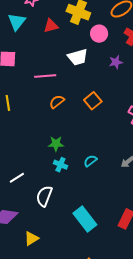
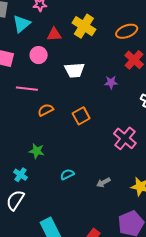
pink circle: (99, 34) -> (39, 55), moved
pink line: (45, 76) -> (27, 89), moved
cyan cross: (60, 165) -> (21, 175), moved

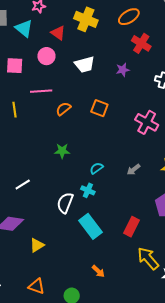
cyan triangle: (21, 24) -> (24, 28), turned -30
red triangle: (54, 34) -> (58, 33), turned 49
orange square: (81, 116) -> (99, 108), turned -30
cyan cross: (21, 175) -> (88, 190), moved
white semicircle: (15, 200) -> (65, 203), moved

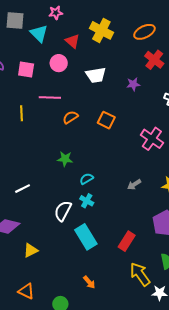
cyan semicircle: (96, 168) -> (86, 179), moved

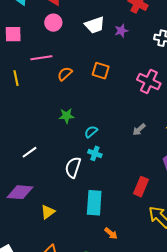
pink circle: (59, 63) -> (53, 23), moved
white trapezoid: (96, 75) -> (95, 25), moved
cyan rectangle: (86, 237) -> (94, 203), moved, turned 45

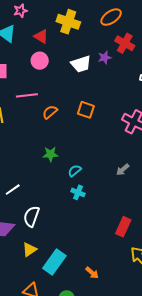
purple star: (121, 31) -> (105, 58), moved
white semicircle: (73, 167) -> (31, 216), moved
cyan rectangle: (94, 203) -> (54, 262), moved, turned 30

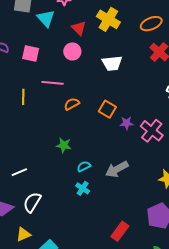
purple star: (105, 58) -> (127, 123), moved
gray arrow: (123, 170) -> (117, 169), moved, size x1.6

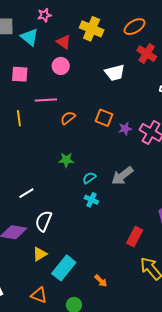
white trapezoid: (112, 63) -> (115, 73), moved

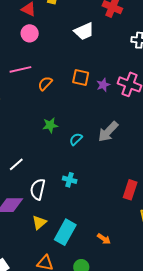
cyan cross: (91, 200) -> (70, 180), moved

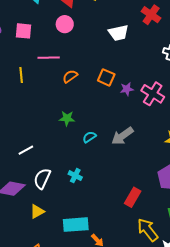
cyan rectangle: (65, 232) -> (76, 225), moved, turned 45

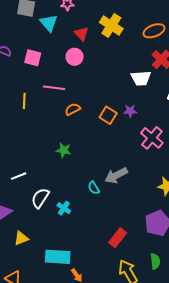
white trapezoid: (118, 33) -> (141, 78), moved
purple star: (127, 89) -> (130, 111), moved
cyan semicircle: (89, 137) -> (94, 188), moved, turned -96
white semicircle: (42, 179) -> (40, 198), moved

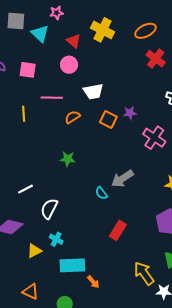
white trapezoid: (141, 78) -> (93, 91), moved
cyan cross: (64, 208) -> (56, 239), moved
red rectangle: (118, 238) -> (118, 230), moved

